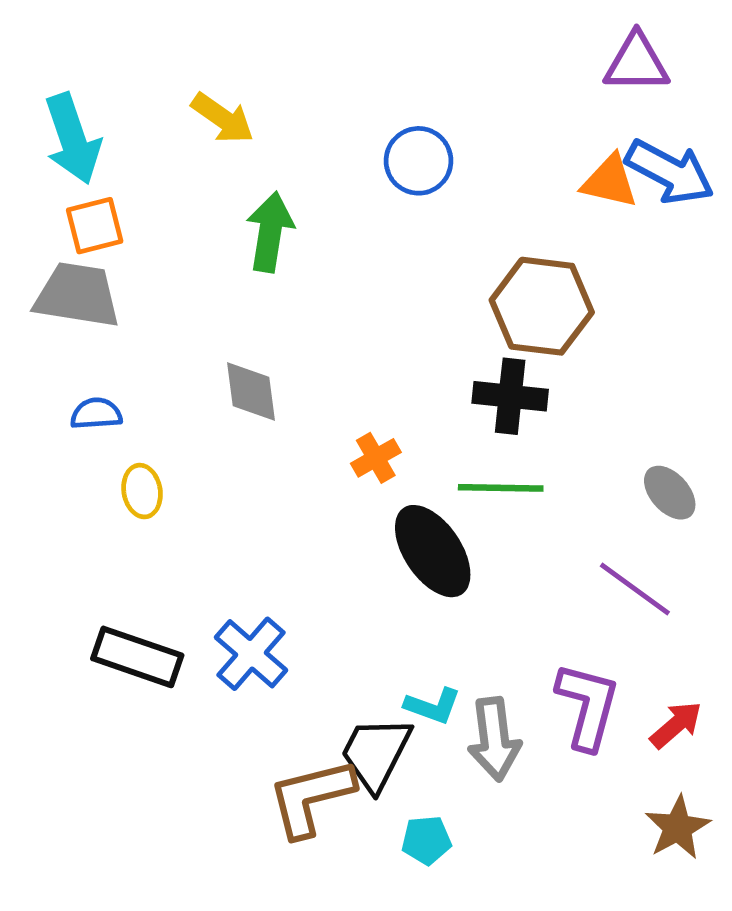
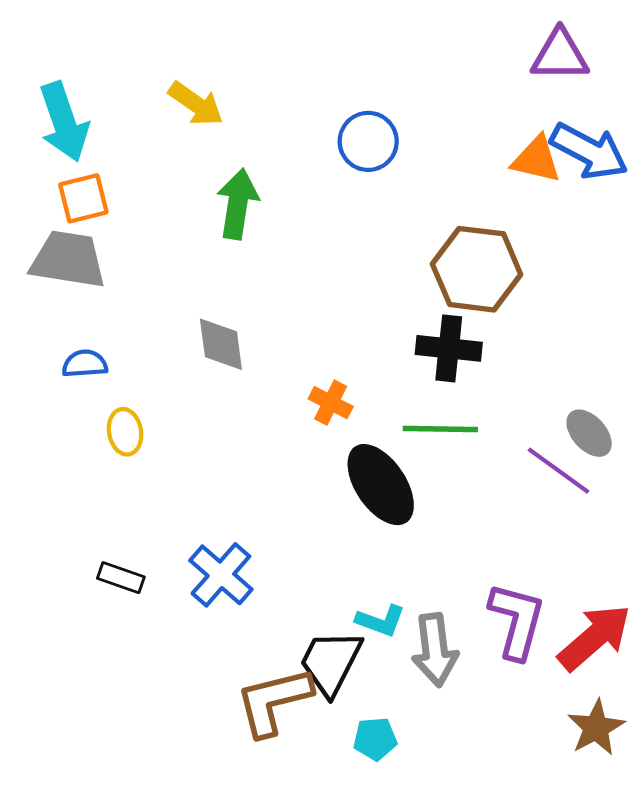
orange cross: (376, 458) -> (331, 403), turned -33
purple line: (635, 589) -> (559, 471), moved
black rectangle: (137, 657) -> (121, 578), size x0.6
red arrow: (676, 725) -> (595, 637), size x1.6

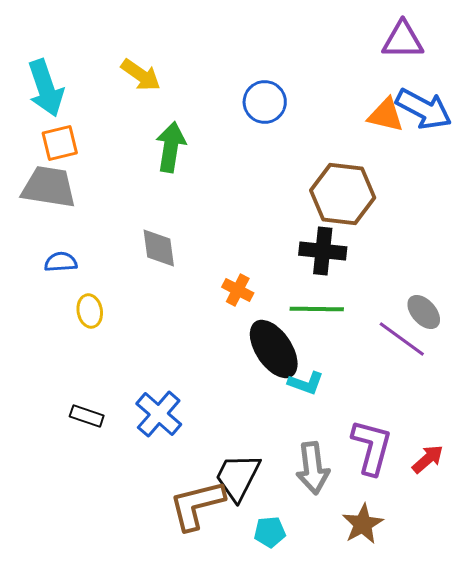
cyan L-shape: (381, 621) -> (306, 383), moved
red arrow: (595, 637) -> (428, 459), size x0.6
brown star: (596, 728) -> (363, 524), moved

